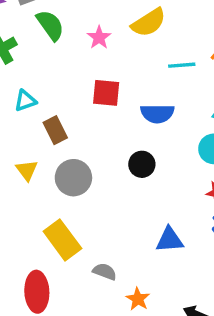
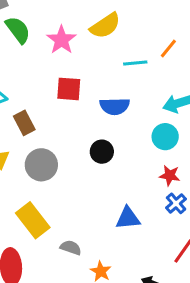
pink star: (99, 37) -> (61, 40), size x1.4

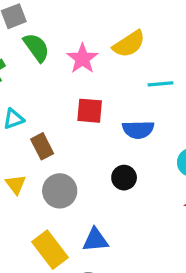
blue triangle: (128, 218) -> (95, 240), moved

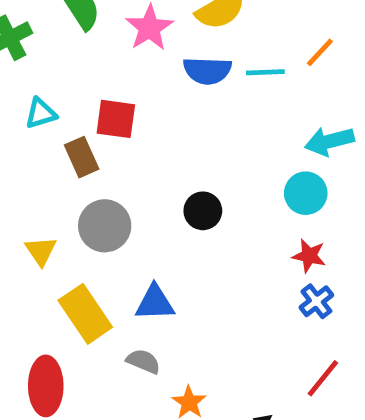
red square: (90, 111) -> (116, 119), moved
blue semicircle: (138, 130) -> (207, 71), moved
yellow triangle: (16, 184) -> (41, 251), moved

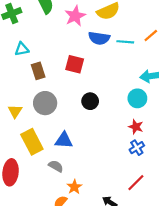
red square: (116, 119) -> (75, 64), moved

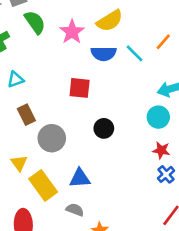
cyan line: (125, 42) -> (135, 53), turned 49
brown rectangle: (38, 71) -> (26, 115), moved
yellow triangle: (15, 111) -> (19, 163), moved

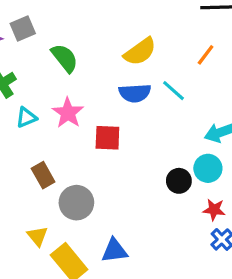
green semicircle: (35, 22) -> (65, 58), moved
pink star: (72, 32) -> (68, 113), moved
orange line: (163, 42) -> (206, 55), moved
cyan triangle: (16, 79) -> (26, 117), moved
black circle: (104, 128) -> (179, 181), moved

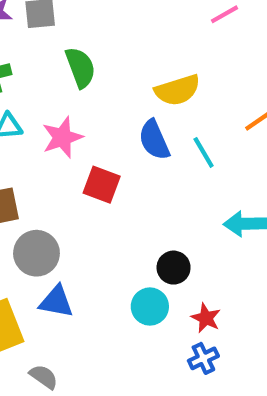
blue semicircle: (135, 93) -> (154, 140), turned 52
cyan circle: (208, 168) -> (150, 307), moved
blue triangle: (114, 251) -> (56, 302), moved

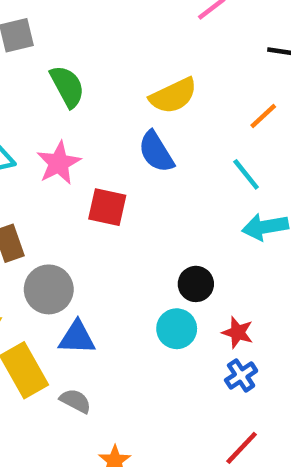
cyan line: (204, 152) -> (246, 174), moved
gray semicircle: (44, 377) -> (75, 401), moved

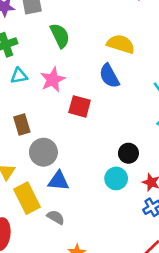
yellow semicircle: (173, 96) -> (121, 44), turned -140

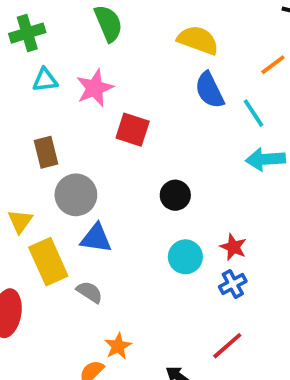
blue semicircle: (109, 76) -> (209, 90), moved
black circle: (128, 153) -> (175, 195), moved
cyan circle: (116, 178) -> (185, 257), moved

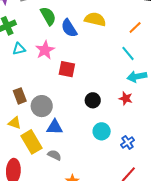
blue semicircle: (209, 90) -> (69, 28), moved
brown rectangle: (46, 152) -> (20, 96), moved
yellow triangle: (20, 221) -> (15, 123), turned -40
red star: (233, 247) -> (126, 98), moved

